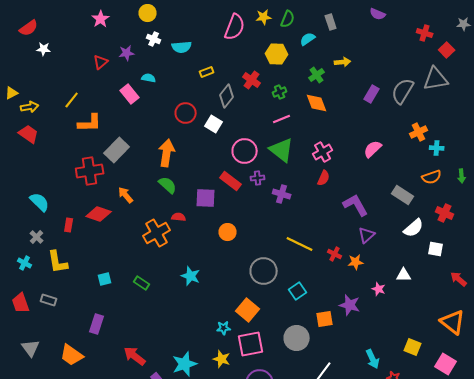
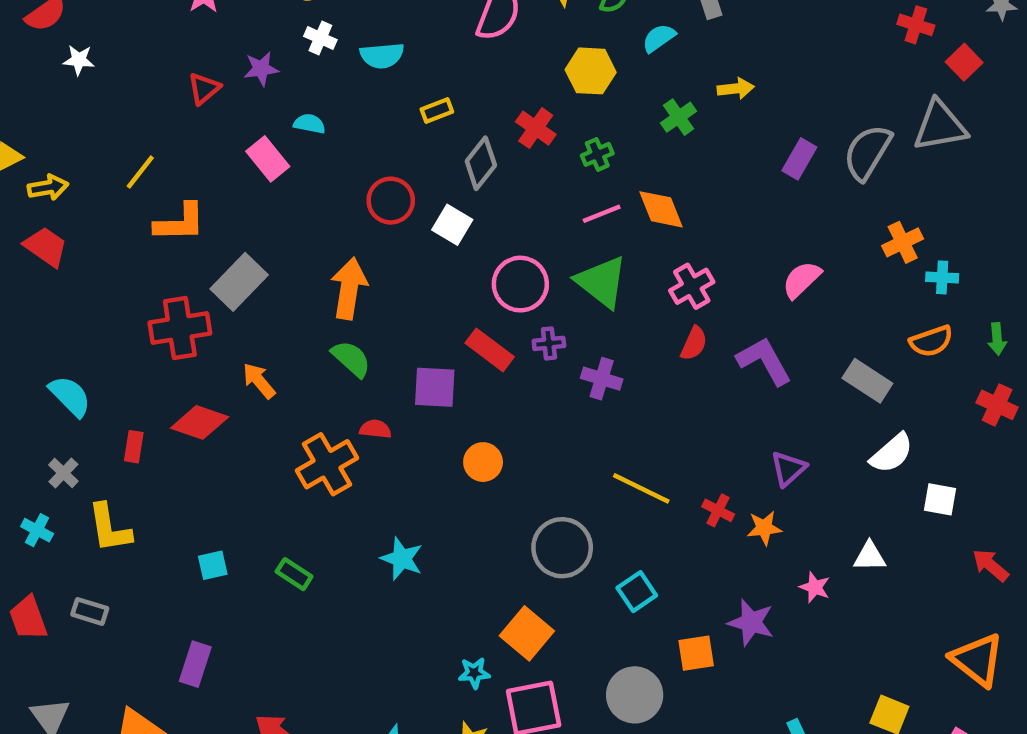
orange diamond: (317, 103) -> (661, 209), moved
purple L-shape: (356, 205) -> (764, 361), moved
red cross: (445, 213) -> (997, 405), moved

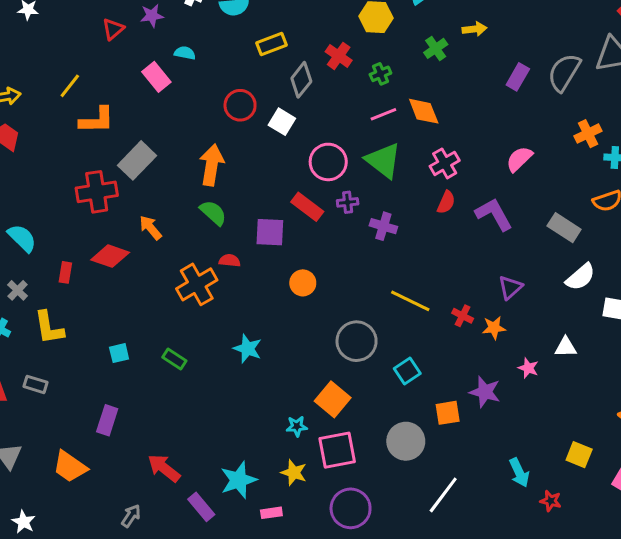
yellow rectangle: (437, 111) -> (271, 44), size x1.4

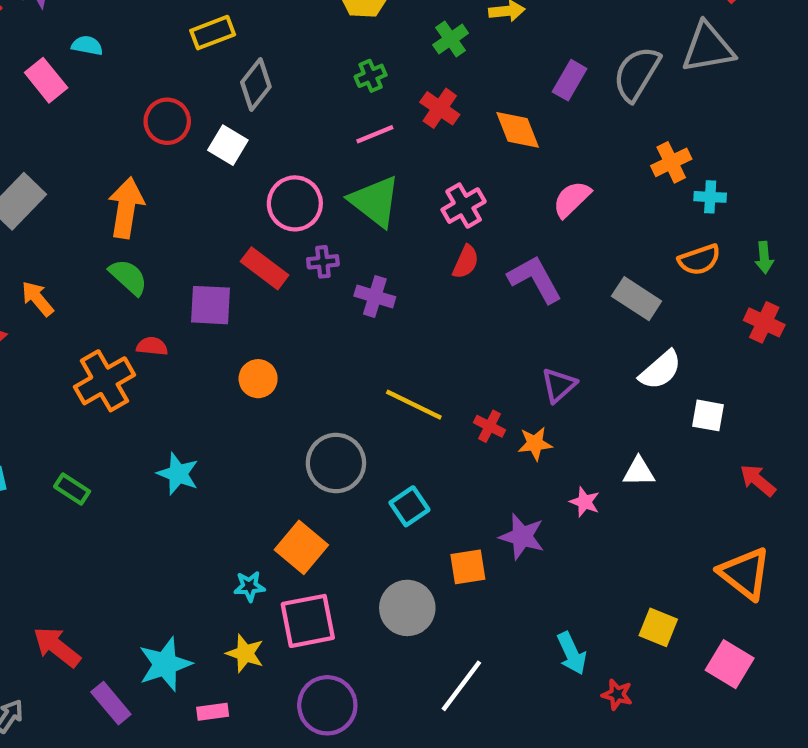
red cross: (339, 56) -> (440, 108), moved
orange diamond: (424, 111) -> (518, 130), moved

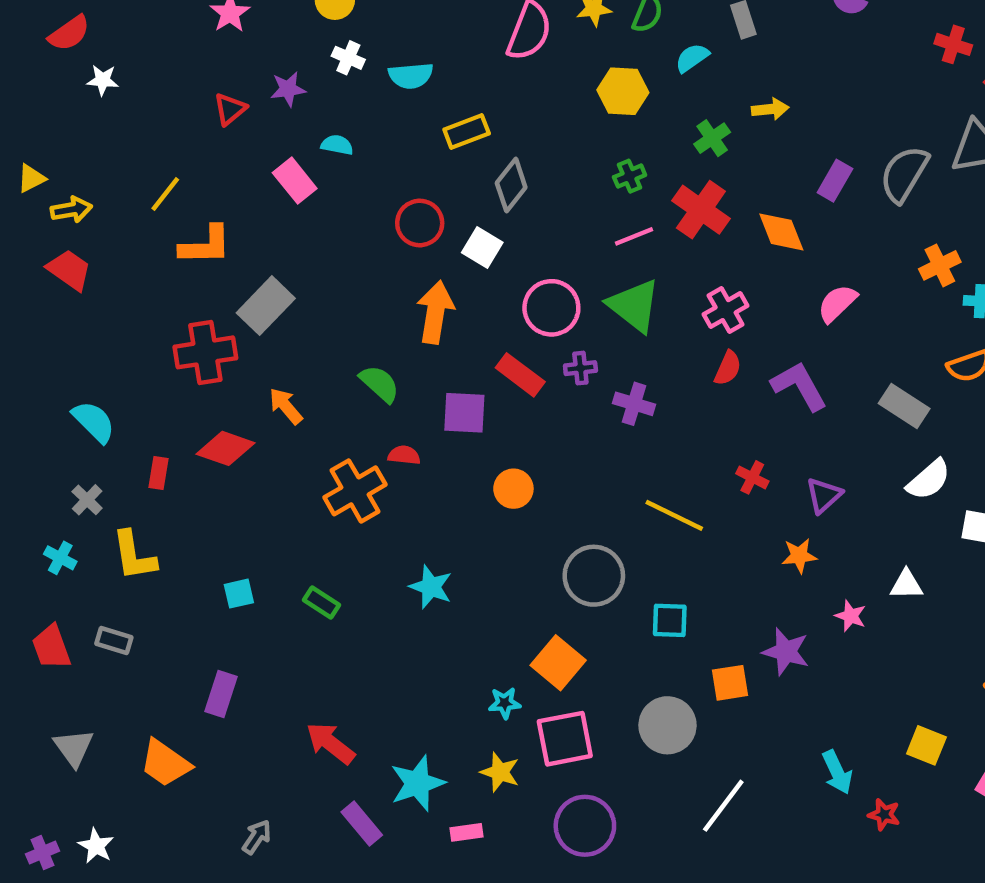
red cross: (440, 108) -> (701, 210), size x1.4
orange arrow: (126, 208) -> (435, 312), moved
red cross: (490, 426) -> (752, 477), moved
cyan square: (409, 506) -> (670, 620), turned 36
red arrow: (57, 647) -> (330, 743), moved

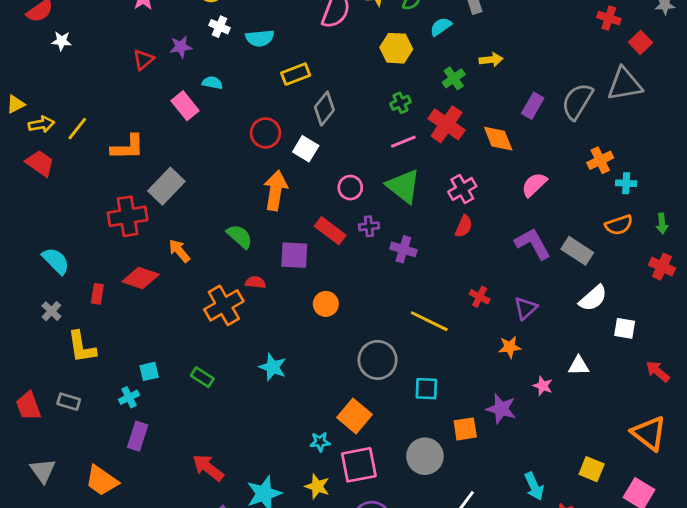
yellow line: (165, 194) -> (77, 129), moved
pink circle: (551, 308) -> (350, 188), size x0.7
purple L-shape: (799, 386) -> (533, 244), moved
cyan cross: (60, 558) -> (129, 397), moved, turned 36

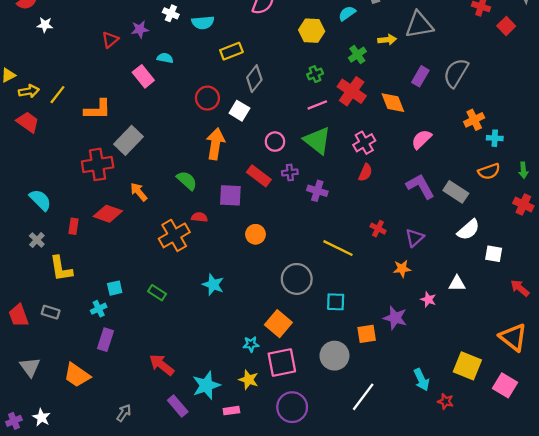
gray triangle: (625, 84) -> (419, 25), moved
yellow square: (592, 469) -> (467, 366), size x1.4

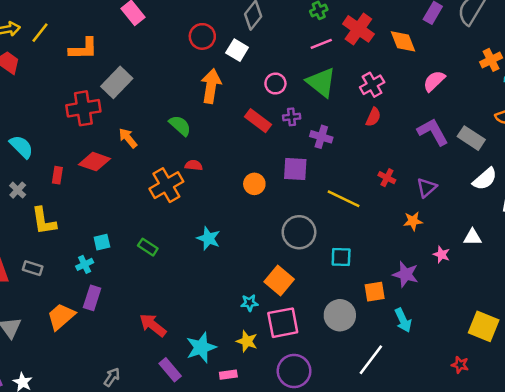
purple square: (230, 195) -> (295, 169), moved
orange trapezoid: (77, 375) -> (61, 316), moved, turned 104
cyan arrow: (421, 380) -> (403, 320), moved

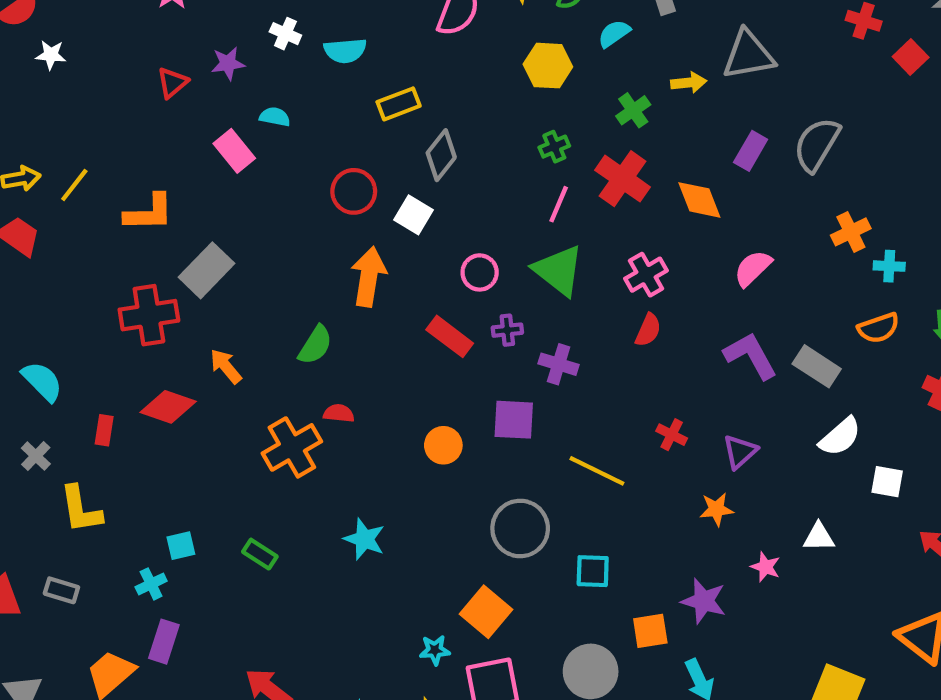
pink line: (321, 44) -> (559, 204), turned -45
green semicircle: (180, 126) -> (315, 345), turned 80

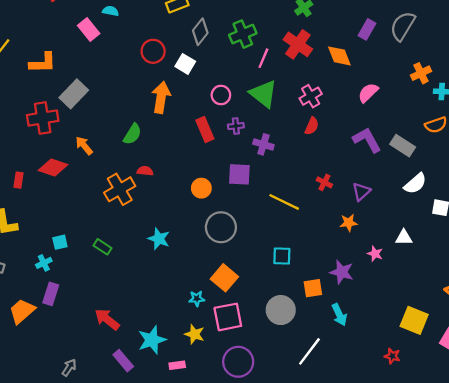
green cross: (554, 147) -> (243, 34), moved, size x1.6
red rectangle: (450, 336) -> (205, 129), turned 30
gray circle: (520, 528) -> (221, 227), moved

